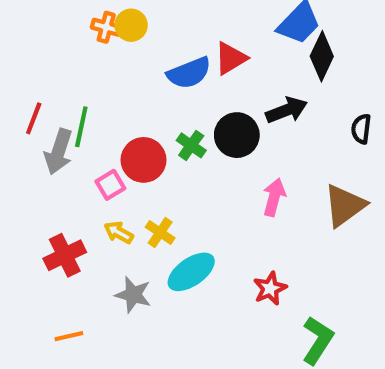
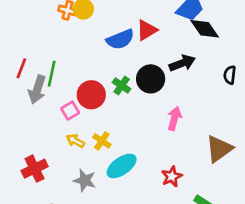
black diamond: (322, 56) -> (205, 29), turned -60
brown triangle: (345, 206) -> (219, 149), moved
red cross: (65, 255) -> (35, 169), moved

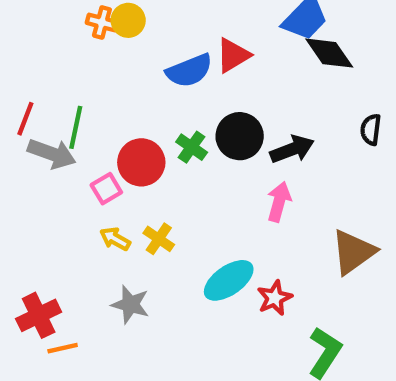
black arrow: (182, 63) -> (292, 149), moved
gray arrow: (37, 89) -> (52, 154), turned -88
cyan ellipse: (122, 166) -> (229, 280), moved
red cross: (35, 169) -> (39, 315), moved

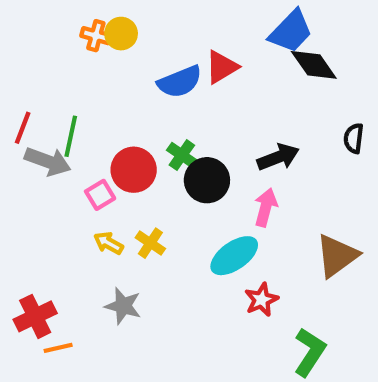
black circle: (240, 136) -> (207, 180), moved
cyan ellipse: (229, 280) -> (234, 256), moved

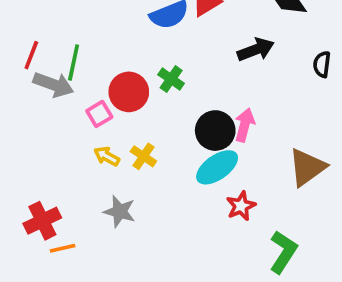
black arrow: (278, 157) -> (256, 50), moved
black circle: (207, 180) -> (215, 131), moved

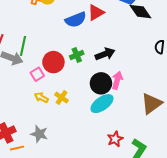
black arrow: (256, 50) -> (105, 54), moved
green cross: (171, 79) -> (77, 55), turned 32
red star: (241, 206) -> (115, 139), moved
gray star: (120, 211) -> (39, 134), moved

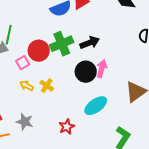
green cross: (77, 55) -> (62, 44), size x1.6
cyan ellipse: (102, 104) -> (96, 106), moved
red star: (115, 139) -> (67, 127), moved

